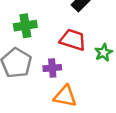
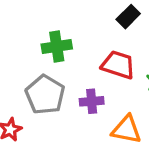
orange triangle: (65, 96) -> (126, 130), moved

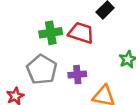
red trapezoid: (118, 65) -> (81, 33), moved

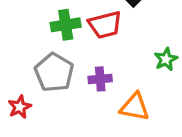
red trapezoid: (81, 33) -> (105, 25), turned 148

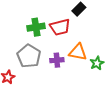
green star: (166, 59) -> (97, 63), moved
orange triangle: (135, 107) -> (78, 52), moved

